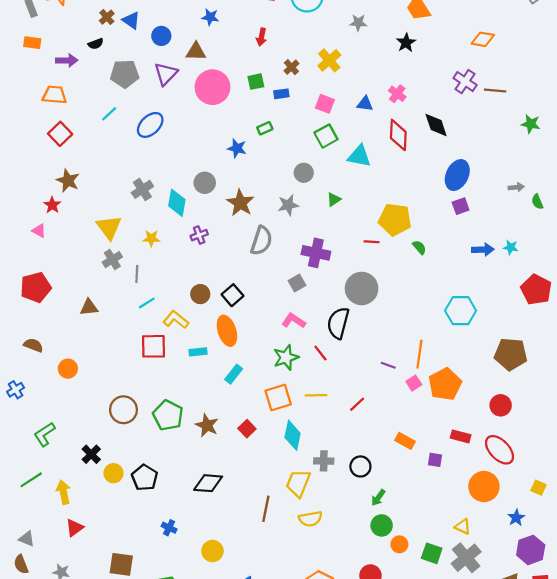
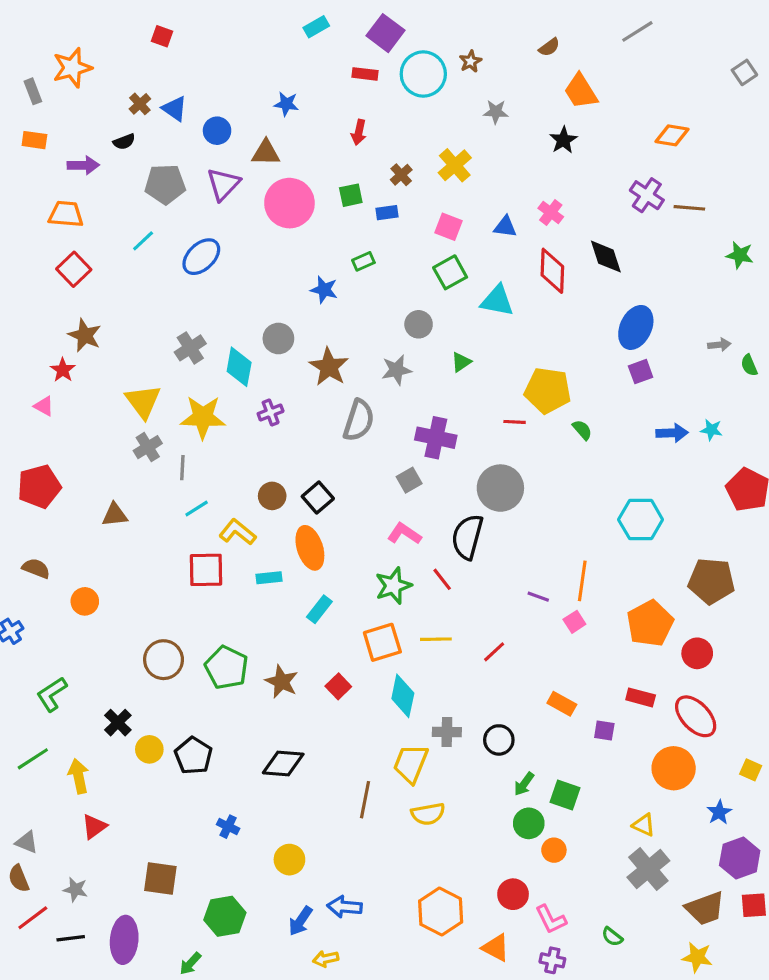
yellow star: (151, 238) -> (203, 417), size x1.8
orange pentagon: (445, 384) -> (650, 623), moved
green square: (432, 553) -> (565, 795), moved

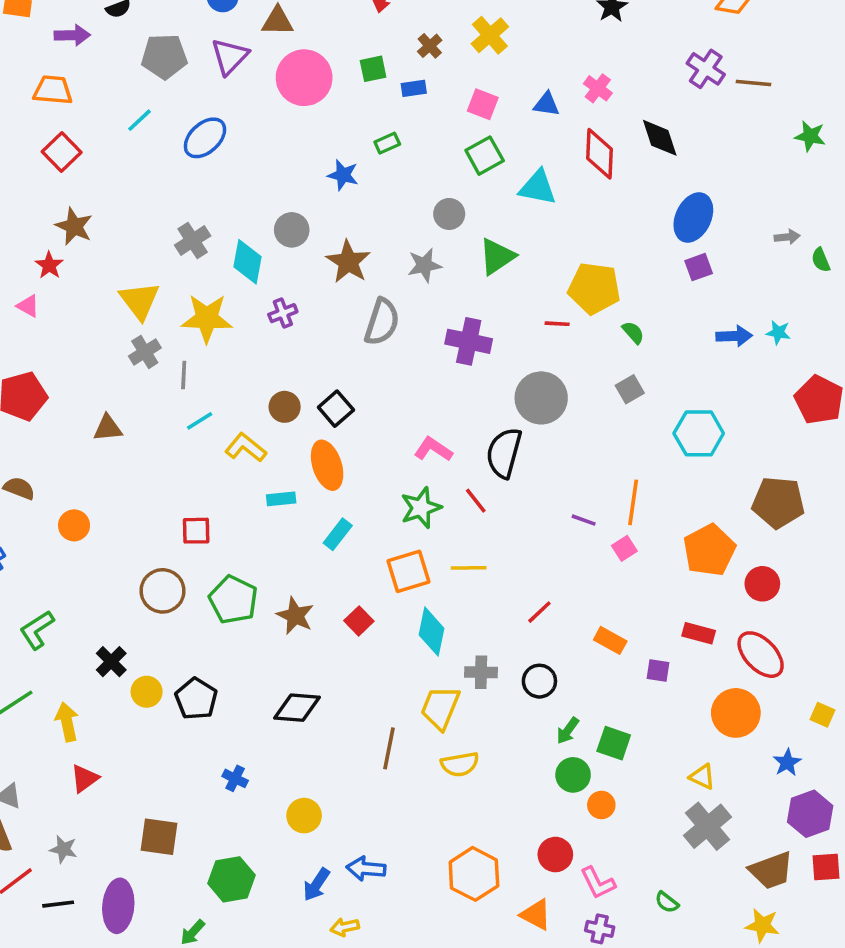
green triangle: (461, 362) -> (497, 256), size x1.6
gray square: (409, 480) -> (630, 389), moved
red square: (206, 570) -> (196, 531), moved, size x0.7
red line: (494, 652) -> (539, 612), moved

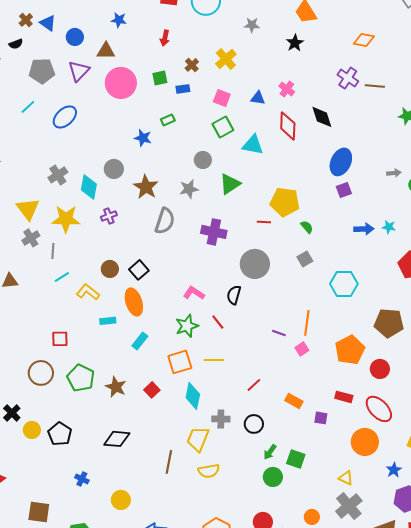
black semicircle: (504, 453) -> (234, 295), size x0.7
orange circle: (601, 805) -> (312, 517), moved

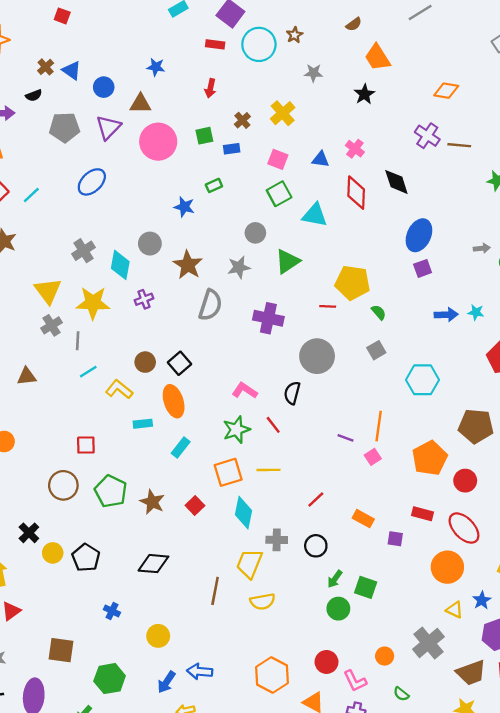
cyan line: (28, 107) -> (31, 195), moved
yellow triangle: (346, 478) -> (455, 610), moved

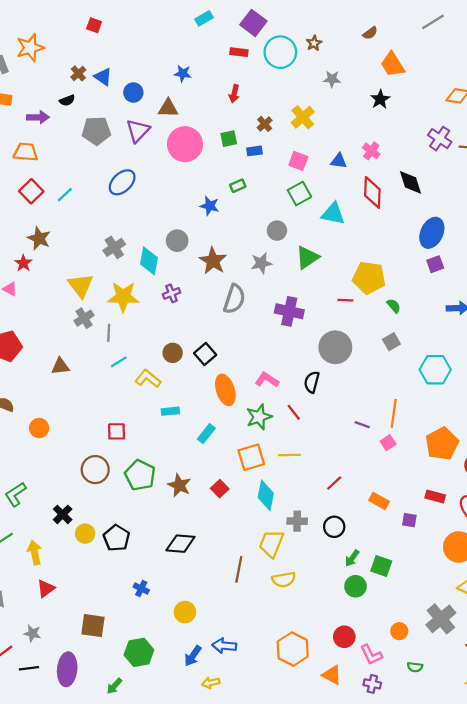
orange ellipse: (174, 401) -> (225, 390), moved
green semicircle: (401, 694) -> (415, 667), turned -32

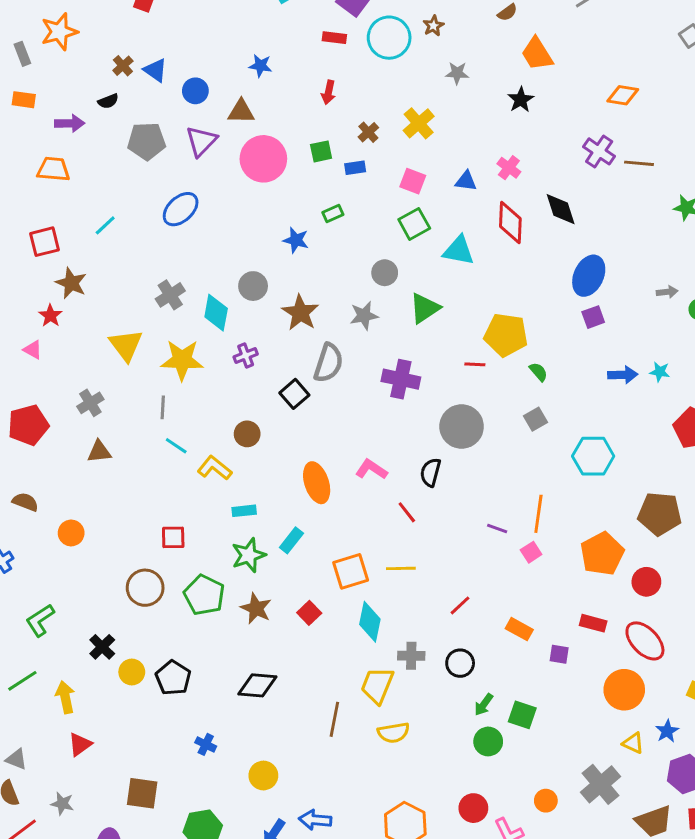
red square: (31, 191) -> (45, 242), moved, turned 30
gray cross: (84, 318) -> (90, 403), moved
black square: (205, 354) -> (294, 394), moved
cyan line: (119, 362) -> (176, 446), turned 66
green star: (259, 417) -> (249, 555), moved

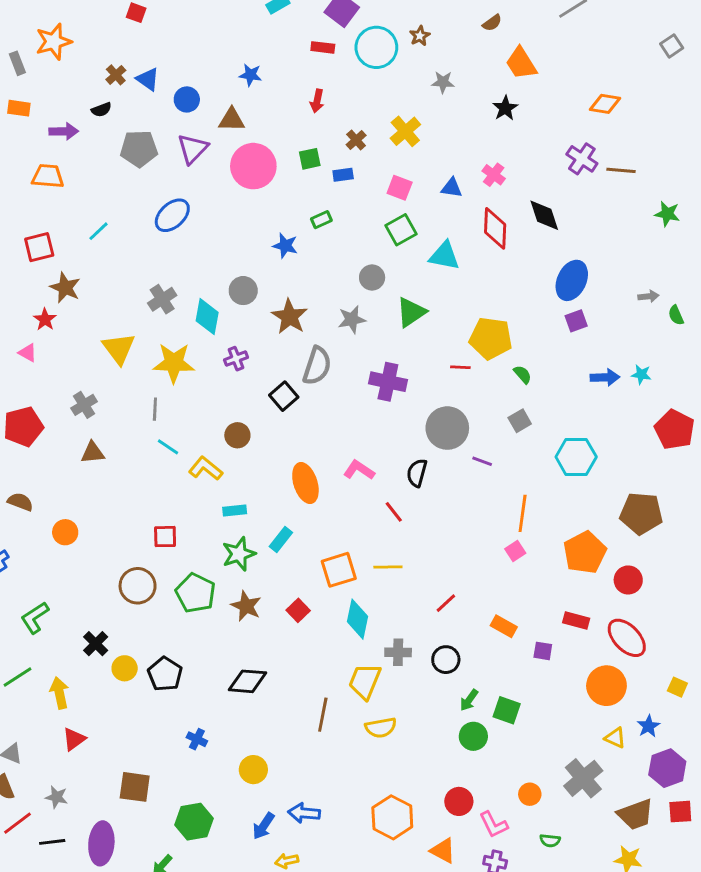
purple line: (497, 529) -> (482, 461), moved

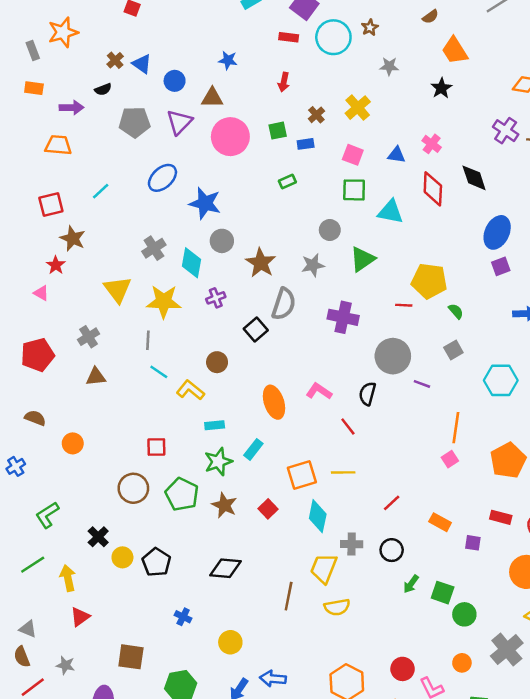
green square: (401, 230) -> (354, 190), turned 30
blue star: (285, 246) -> (205, 203), moved, size x1.5
green circle: (473, 736) -> (464, 614), moved

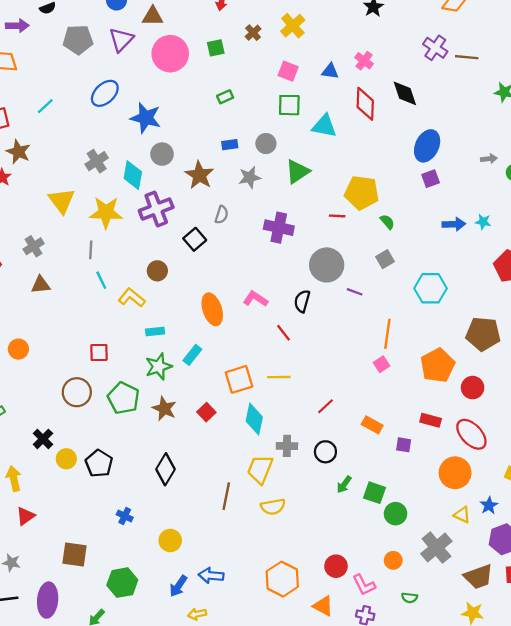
blue rectangle: (306, 144) -> (230, 145), moved
purple cross: (216, 298) -> (156, 209), size x1.8
gray semicircle: (284, 304) -> (222, 215), size x0.6
cyan line: (159, 372) -> (101, 280), turned 30
black diamond: (226, 568) -> (166, 469), turned -64

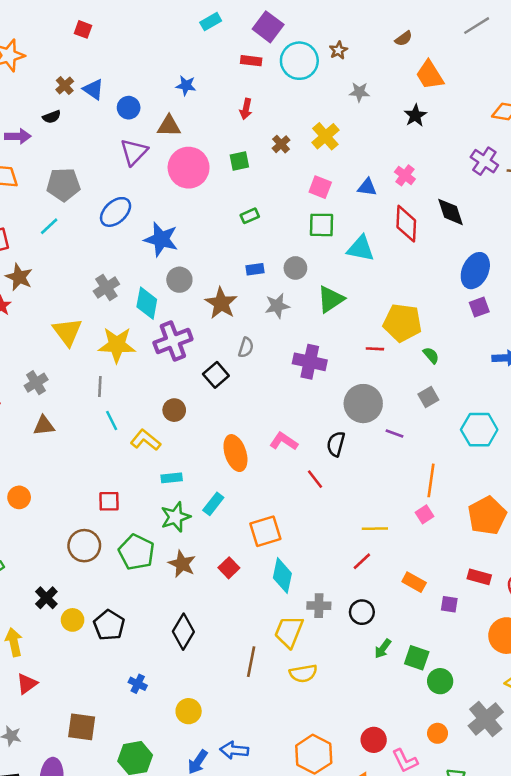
gray pentagon: (78, 40) -> (63, 185), moved
yellow line: (279, 377) -> (375, 529), moved

